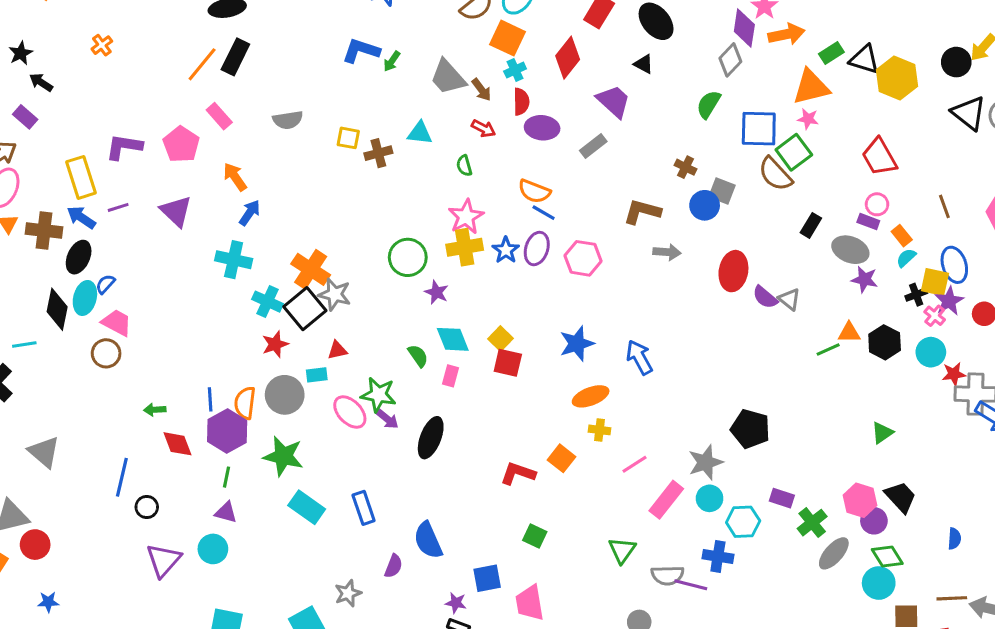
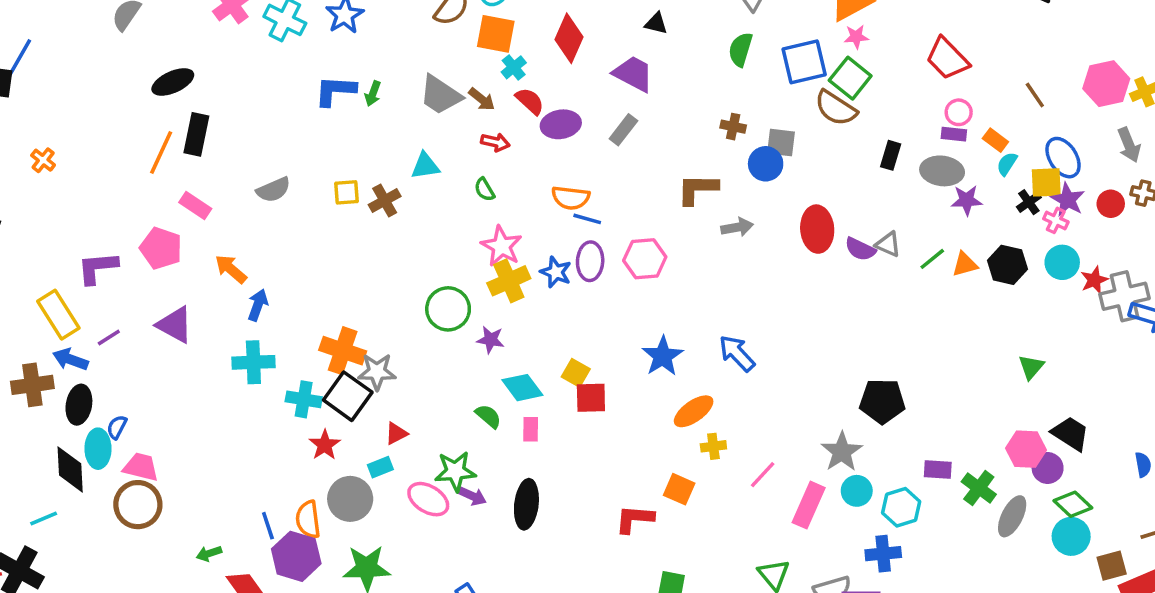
red semicircle: (521, 102) -> (530, 101), turned -32
green line: (828, 349) -> (932, 259), moved
brown circle: (106, 353) -> (138, 505), size x1.4

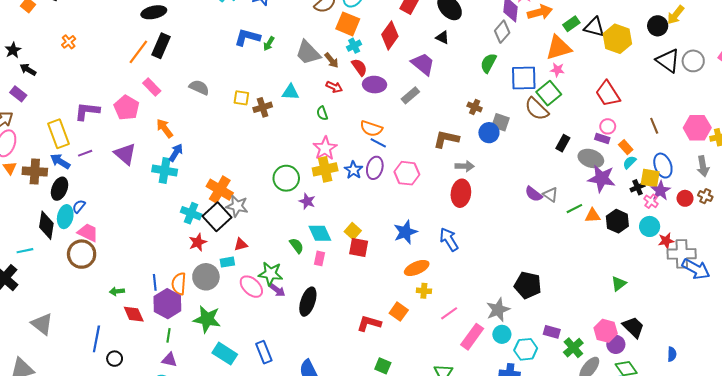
gray semicircle: (273, 190) -> (199, 87), turned -144
purple star: (967, 200) -> (602, 179), size x1.5
red ellipse: (817, 229) -> (461, 193), moved
cyan cross: (253, 362) -> (165, 170), moved

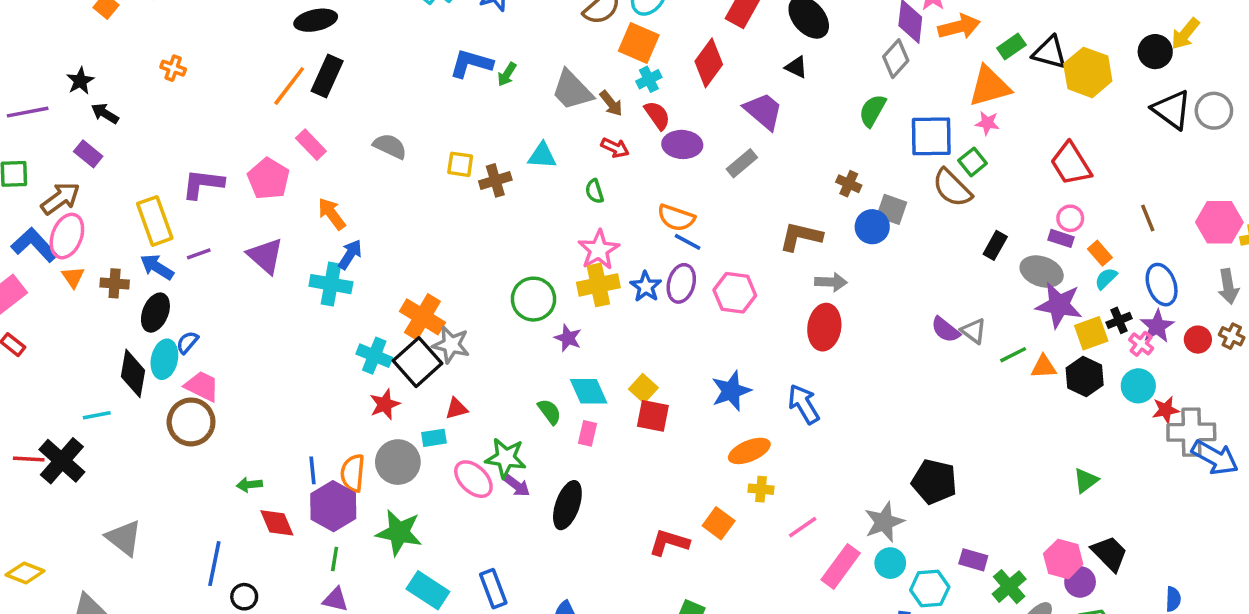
orange cross: (69, 42) -> (173, 68), turned -32
green square: (549, 93) -> (973, 162), size x0.7
brown cross: (35, 171) -> (115, 283), size x0.7
yellow square: (650, 178) -> (1091, 333), moved, turned -30

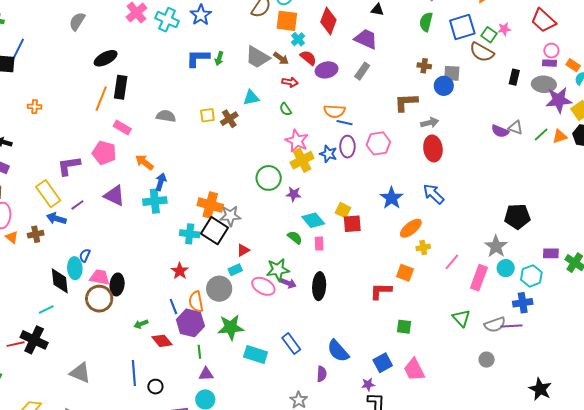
pink star: (987, 123) -> (504, 29), moved
black ellipse: (155, 313) -> (117, 284), moved
red star: (385, 404) -> (180, 271), moved

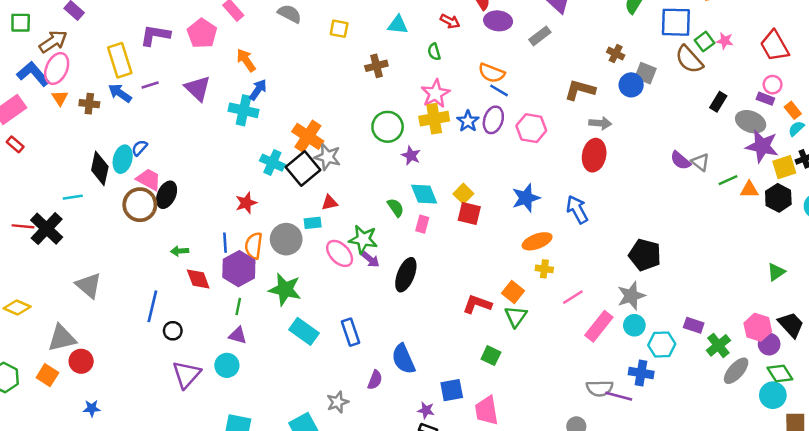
brown cross: (229, 119) -> (376, 66), moved
black pentagon: (517, 216) -> (645, 255), moved
green triangle: (461, 318) -> (516, 316), moved

